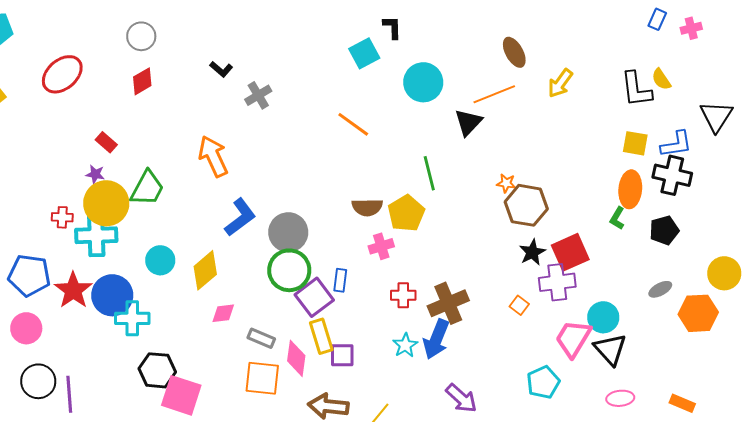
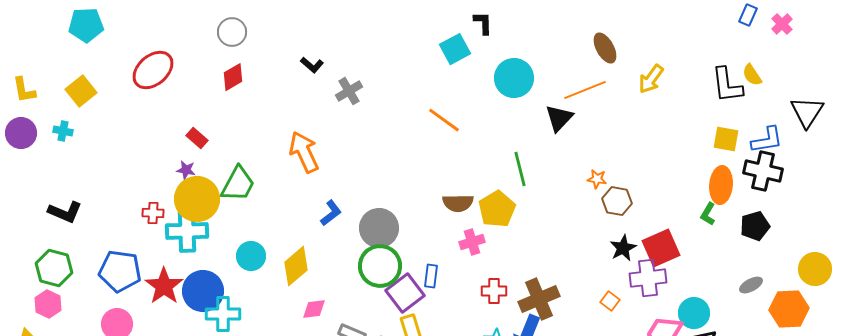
pink cross: (691, 28) -> (782, 24), turned -30
brown hexagon: (526, 205) -> (617, 201), size x0.7
blue L-shape: (240, 217) -> (331, 213), size x0.7

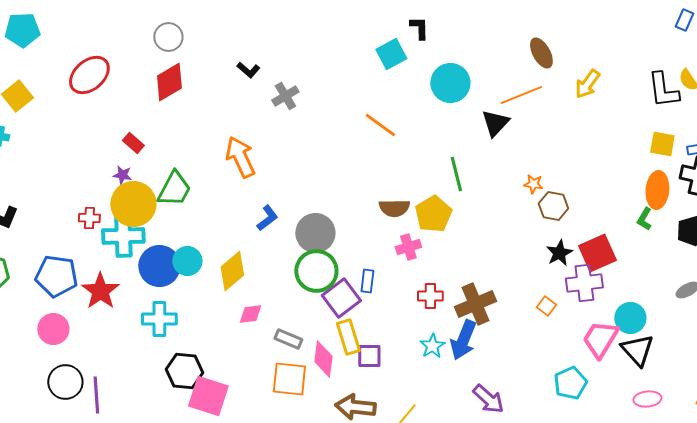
red diamond: (233, 77) -> (169, 82), size x1.4
blue circle: (203, 291) -> (159, 266), moved

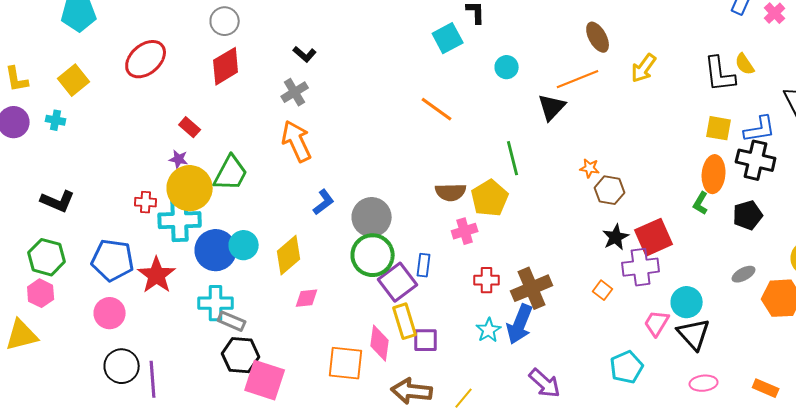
cyan circle: (450, 83) -> (507, 67), size x0.6
gray cross: (285, 96) -> (295, 92), moved
gray rectangle: (288, 339) -> (232, 321), moved
pink trapezoid: (600, 339) -> (657, 323), size x0.7

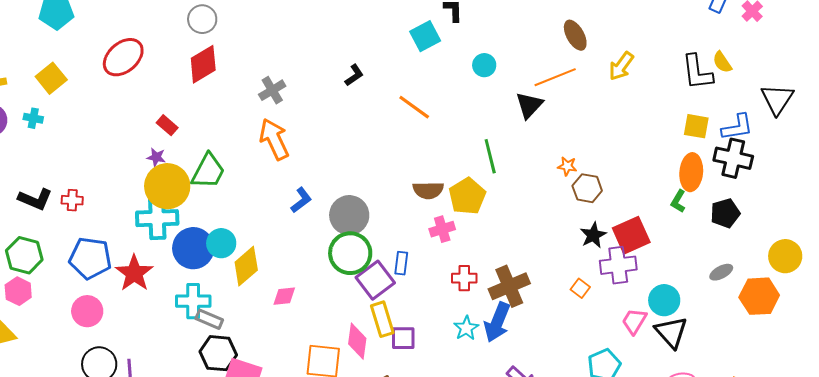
black L-shape: (305, 54) -> (354, 75), moved, turned -75
red cross: (146, 202) -> (72, 200), moved
yellow diamond: (289, 255) -> (246, 266), moved

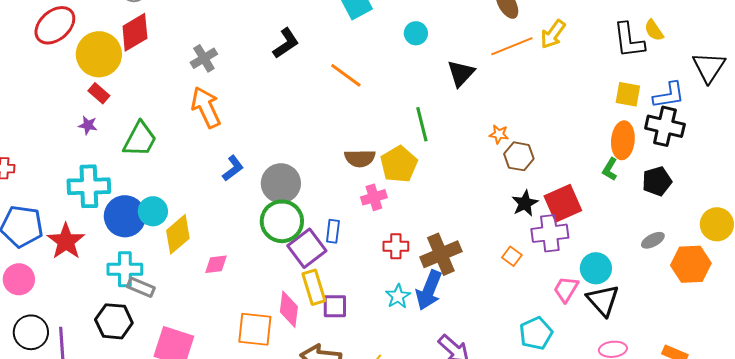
black L-shape: (354, 75) -> (286, 43), size x1.4
orange line: (555, 77) -> (512, 46), moved
yellow circle: (167, 186) -> (99, 54), moved
black hexagon: (218, 353) -> (114, 321), moved

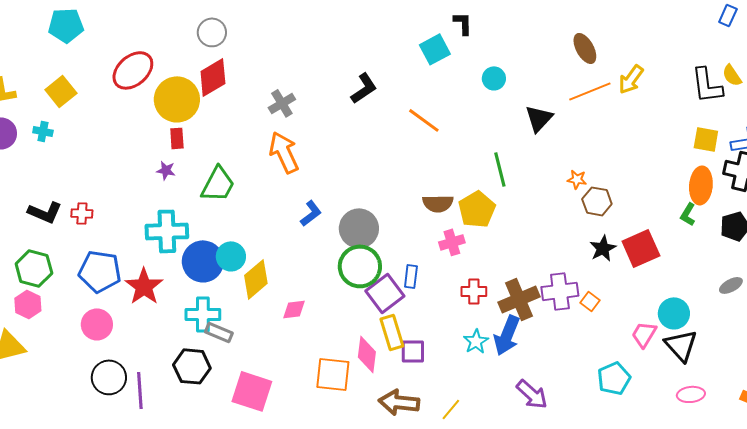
red rectangle: (99, 93) -> (177, 138), turned 45
purple cross: (550, 233) -> (560, 291), moved

